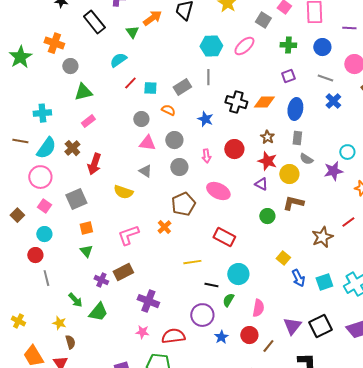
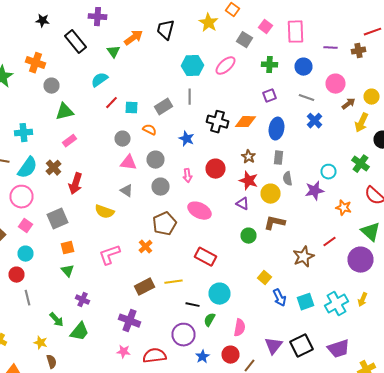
gray semicircle: (306, 159) -> (288, 179), turned 48
brown rectangle: (123, 272) -> (144, 287), moved

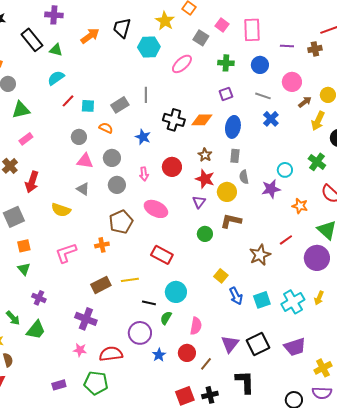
green triangle: (114, 52) -> (56, 50), moved, turned -40
cyan hexagon: (192, 66) -> (149, 47), moved
purple triangle: (242, 204) -> (199, 202), turned 40
orange cross: (146, 247) -> (102, 245), turned 32

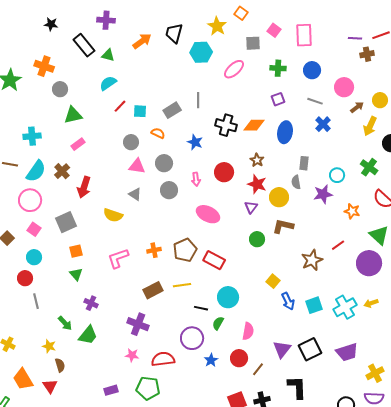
gray square: (201, 38) -> (253, 43), turned -35
purple line: (287, 46) -> (355, 38), moved
gray rectangle: (235, 156) -> (304, 163), moved
brown pentagon: (121, 222) -> (185, 250), moved
yellow arrow: (319, 298) -> (371, 303), turned 48

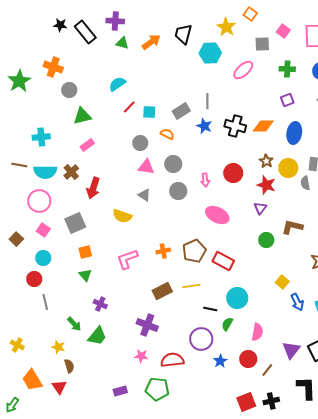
black rectangle: (84, 45) -> (85, 32), moved
green triangle: (108, 55) -> (122, 43), moved
blue star: (195, 142) -> (204, 126), moved
cyan semicircle: (36, 171) -> (45, 172), turned 55
yellow circle: (279, 197) -> (288, 168), moved

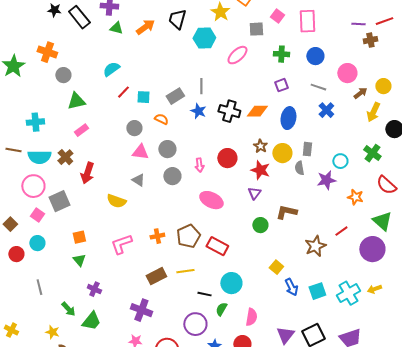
gray square: (75, 223) -> (59, 201), moved
red circle: (34, 279) -> (16, 254), moved

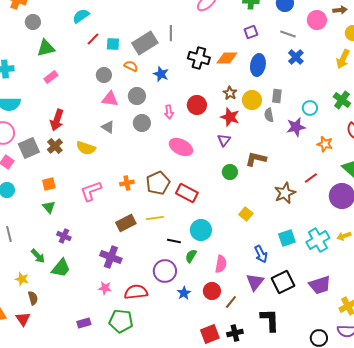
brown arrow: (360, 93) -> (340, 10), moved, turned 32
gray rectangle: (175, 96) -> (145, 43), size x1.4
blue star: (198, 111) -> (161, 74), moved
brown cross: (65, 157) -> (55, 146), moved
blue arrow: (291, 287) -> (261, 254), moved

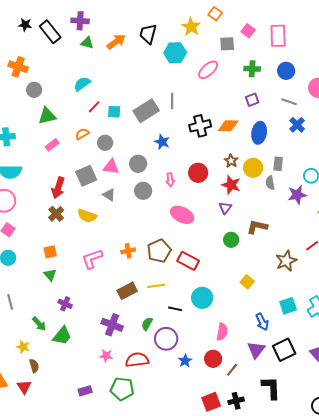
black cross: (199, 58) -> (200, 126), turned -30
orange semicircle: (131, 66) -> (82, 134), moved, turned -56
gray square: (29, 148) -> (86, 176), moved
green semicircle: (191, 256) -> (147, 324), moved

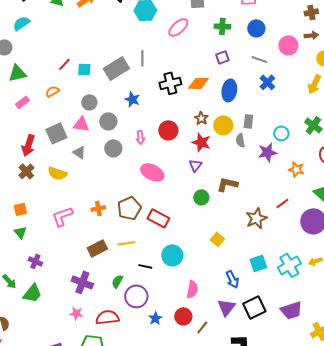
cyan semicircle: (82, 84) -> (21, 23), moved
gray circle: (105, 143) -> (89, 102), moved

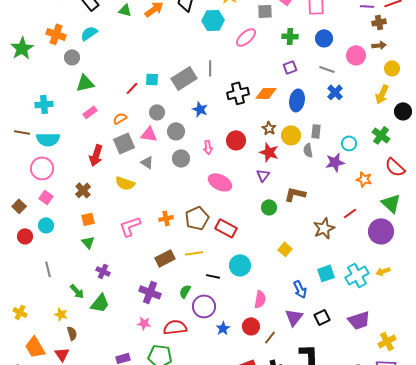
red line: (64, 64) -> (132, 88), moved
orange semicircle: (52, 91) -> (120, 118), moved
brown cross: (26, 171) -> (83, 190), moved
black square: (254, 307) -> (322, 317), size x0.7

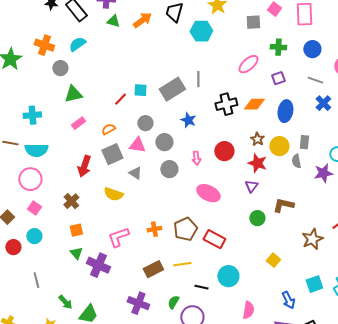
pink ellipse: (246, 37) -> (248, 64), moved
purple cross: (103, 271) -> (98, 265), moved, size x1.6

